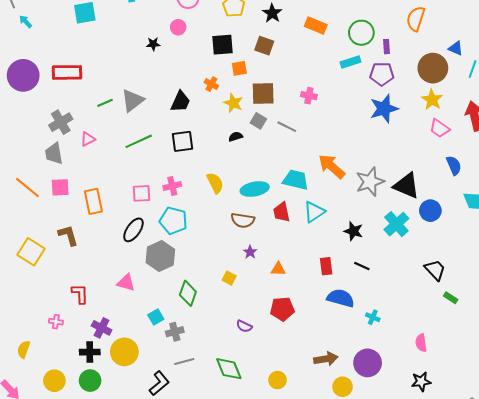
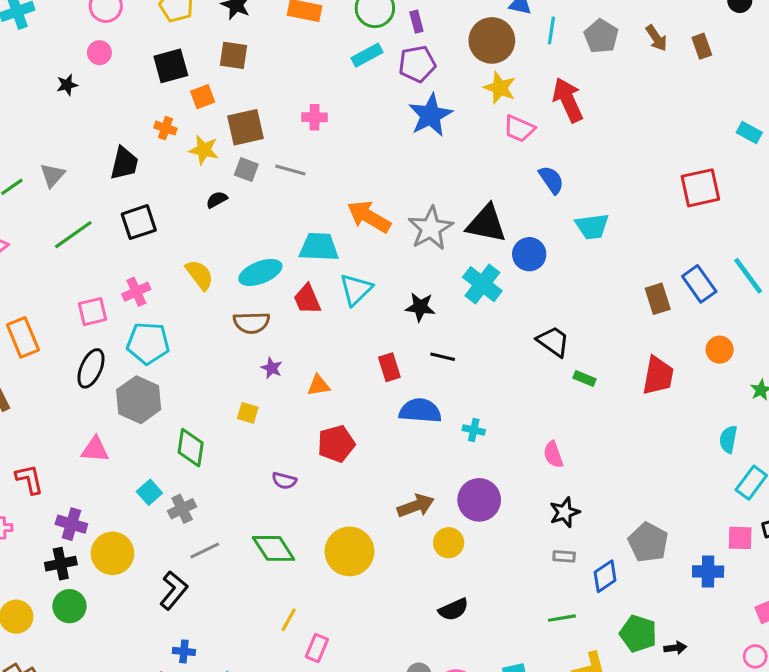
gray triangle: (133, 100) -> (52, 175), size x0.7
yellow circle: (278, 380) -> (349, 551), size x1.8

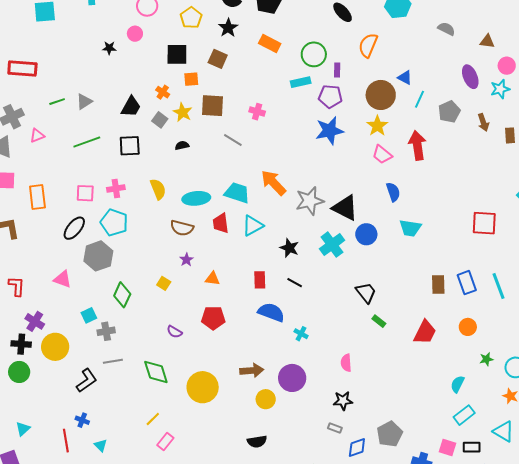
gray square: (246, 170) -> (160, 120), moved

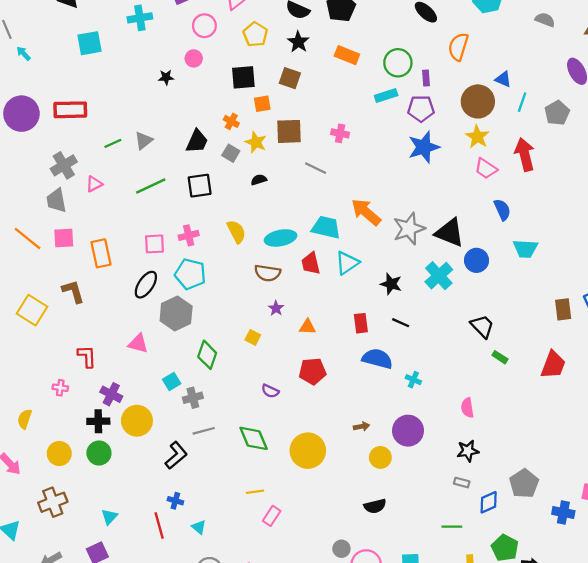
brown arrow: (252, 371) -> (362, 426), size x0.6
yellow line: (153, 419) -> (255, 492), turned 42

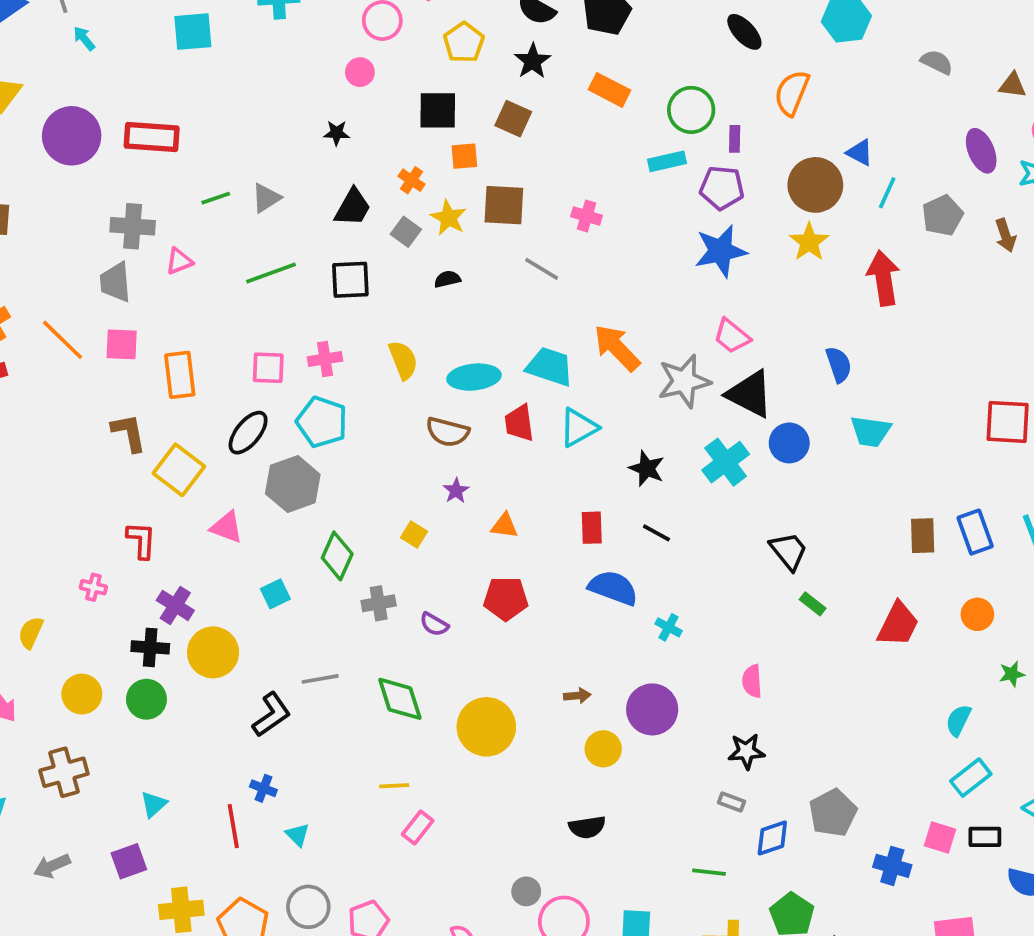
black star: (166, 77) -> (337, 133), moved
gray cross: (64, 165) -> (133, 226), turned 30
pink trapezoid: (486, 169) -> (732, 336), moved
yellow square: (32, 310) -> (179, 470), moved
gray cross: (193, 398) -> (379, 603), moved

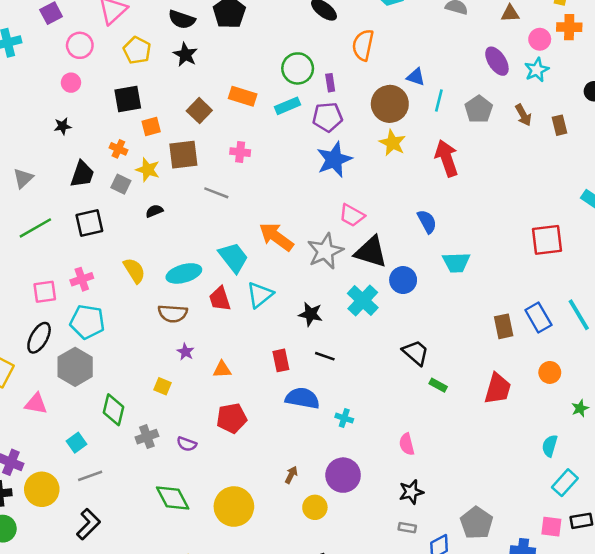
orange rectangle: (610, 90) -> (243, 96), moved
brown square: (513, 119) -> (199, 111), moved, turned 30
cyan trapezoid: (550, 367) -> (233, 257), turned 44
gray line: (320, 679) -> (90, 476), moved
brown arrow: (577, 696) -> (291, 475), turned -48

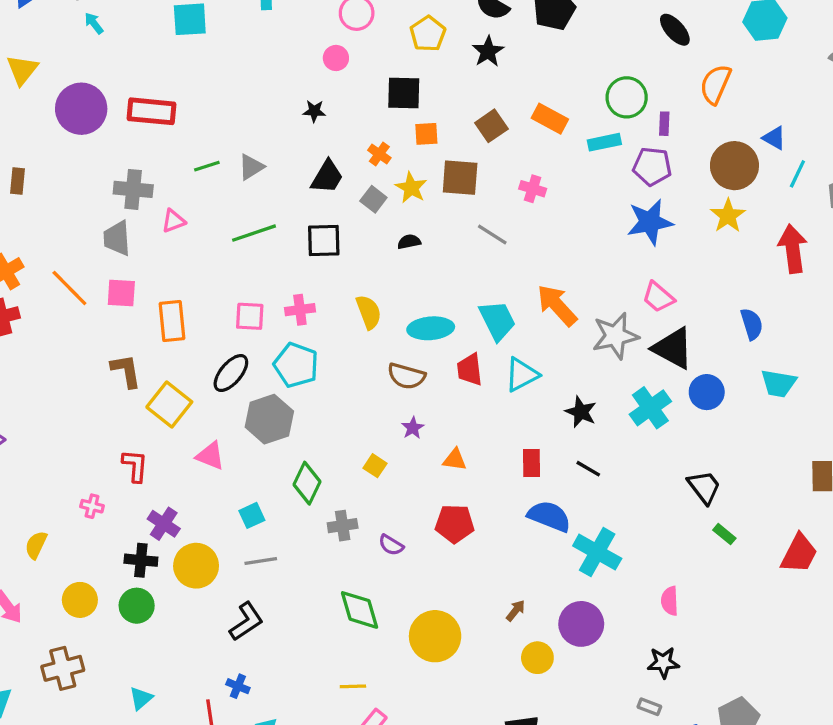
cyan cross: (344, 418) -> (597, 552), size x2.0

